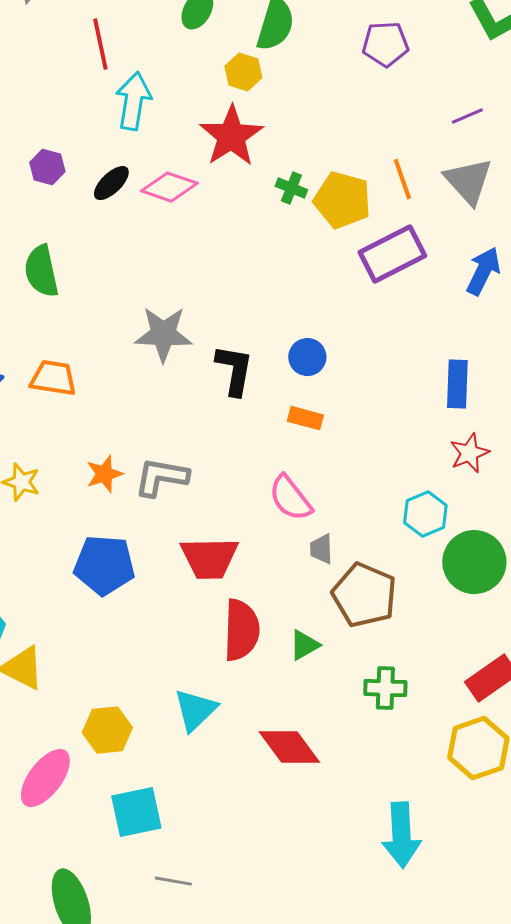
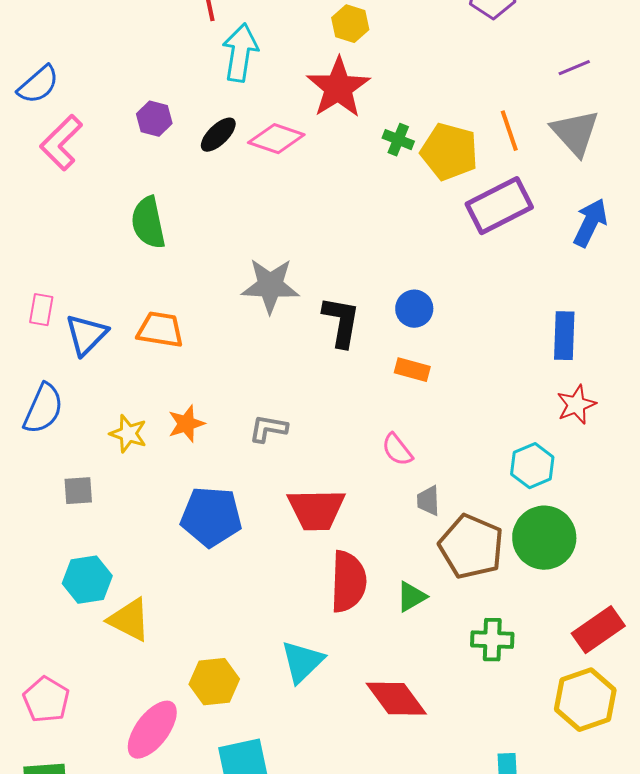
orange star: (104, 474) -> (186, 424), moved
gray L-shape: (161, 477) -> (268, 429), size x0.7
pink semicircle: (290, 498) -> (397, 450), size x0.7
green circle: (474, 562) -> (544, 538), moved

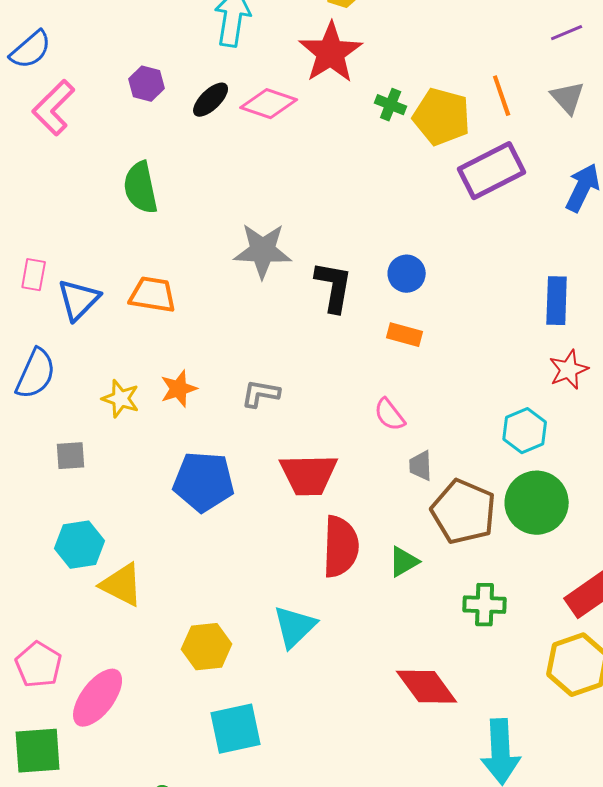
gray triangle: (575, 133) -> (568, 98), size x0.7
red diamond: (396, 699) -> (427, 687), moved
pink ellipse: (152, 730) -> (98, 698), moved

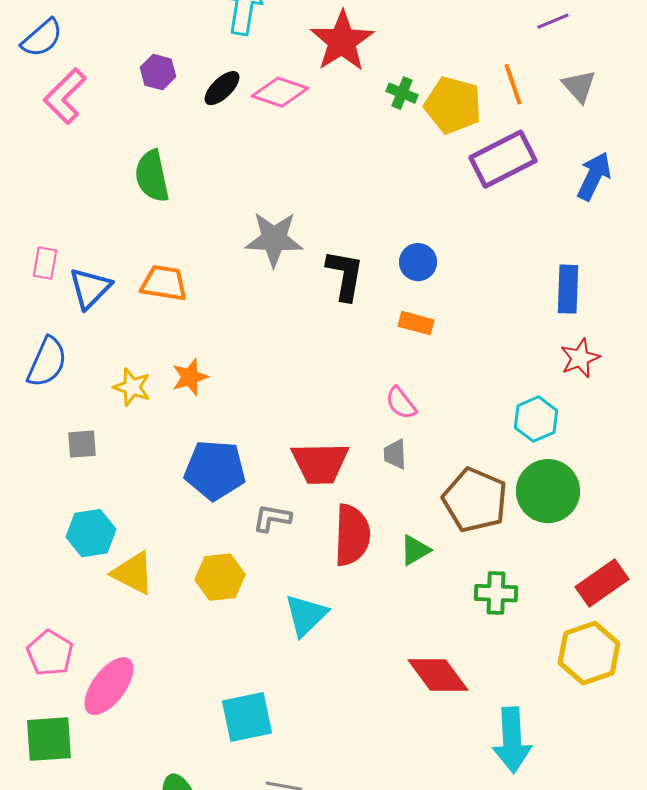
purple line: (567, 33) -> (553, 21), moved
gray L-shape: (261, 394) -> (272, 518), moved
gray trapezoid: (421, 466) -> (395, 454), moved
yellow hexagon: (207, 647) -> (220, 577), moved

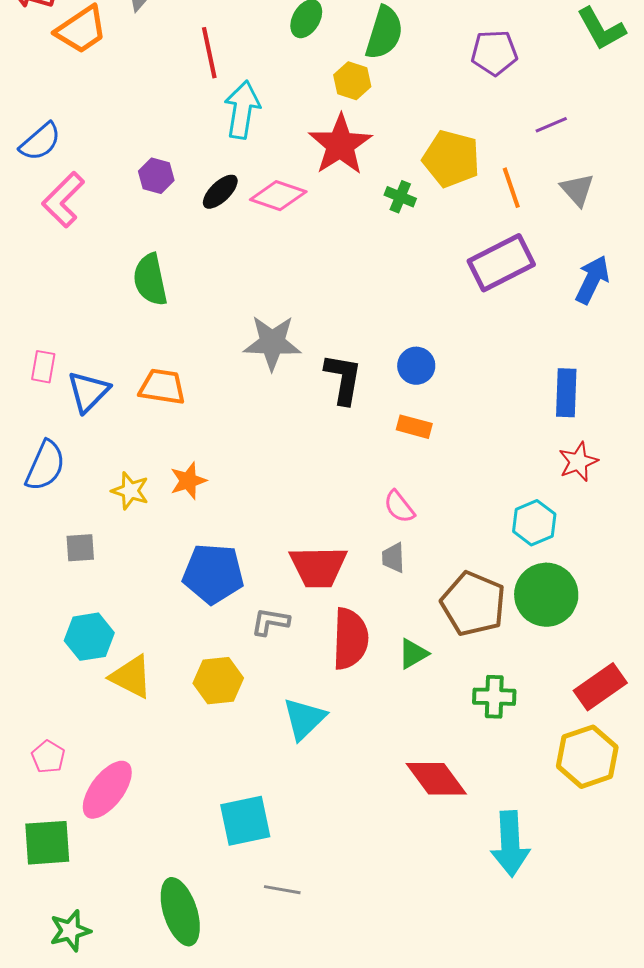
yellow pentagon: (453, 105) -> (451, 159), moved
pink pentagon: (50, 653) -> (48, 757), size x0.7

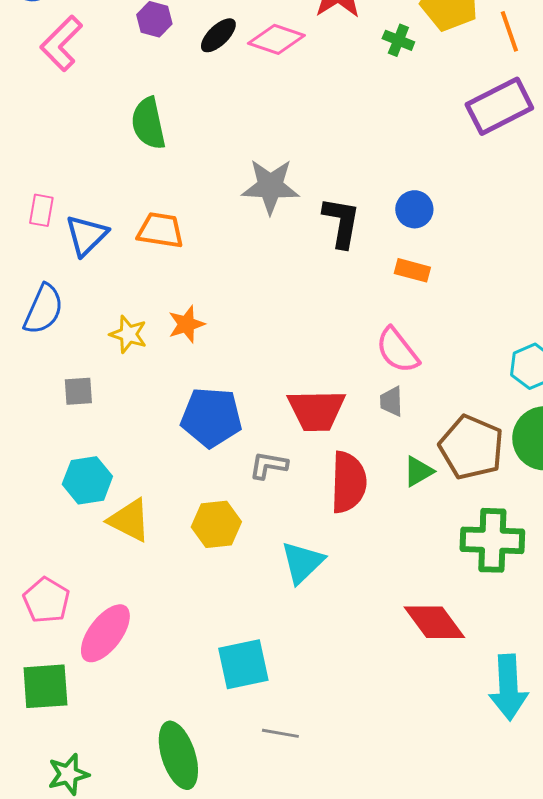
pink semicircle: (399, 507) -> (397, 350), size x1.4
green triangle: (413, 654) -> (418, 471), moved
green cross: (494, 697) -> (492, 540), size x1.5
pink pentagon: (48, 757) -> (46, 600), size x1.4

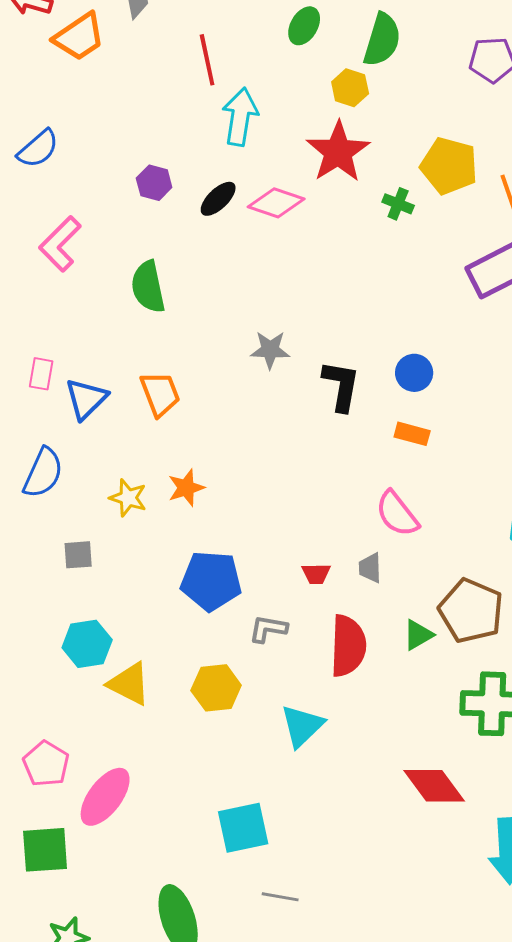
pink L-shape: (61, 43) -> (60, 244), moved
gray star: (270, 186) -> (270, 350), size x0.7
orange trapezoid: (160, 230) -> (160, 394), turned 60
gray trapezoid: (391, 401) -> (370, 568), moved
red trapezoid: (316, 410) -> (316, 574), size x0.5

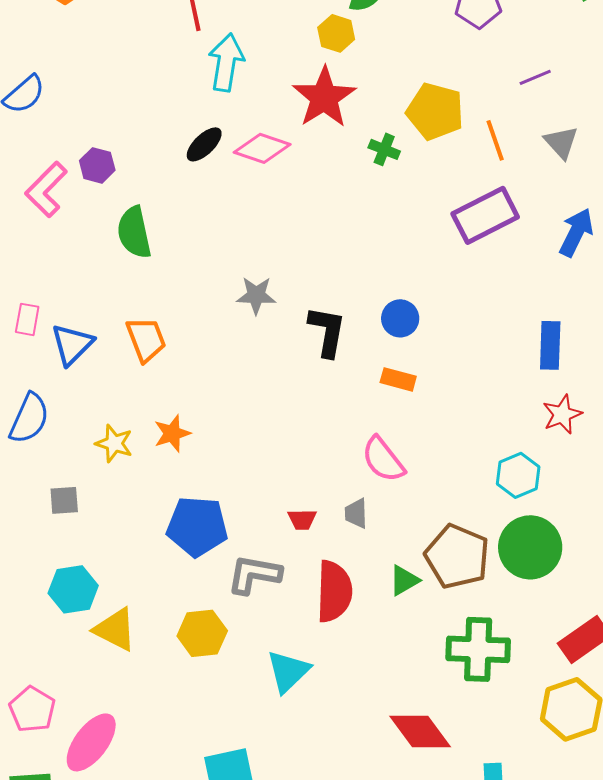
purple hexagon: (154, 183) -> (97, 165), moved
gray L-shape: (268, 629) -> (254, 574), size x1.4

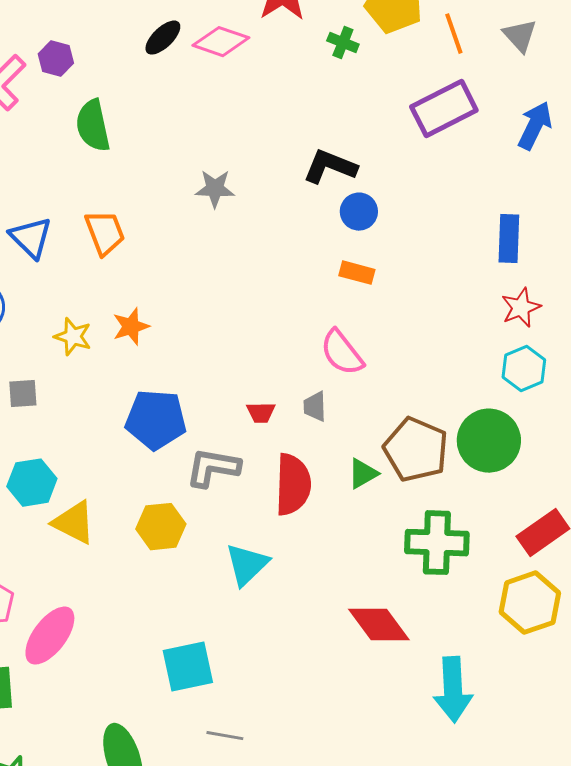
black L-shape: (327, 331) -> (330, 167), moved, turned -78
blue triangle: (72, 344) -> (31, 238), turned -30
cyan hexagon: (518, 475) -> (524, 369), moved

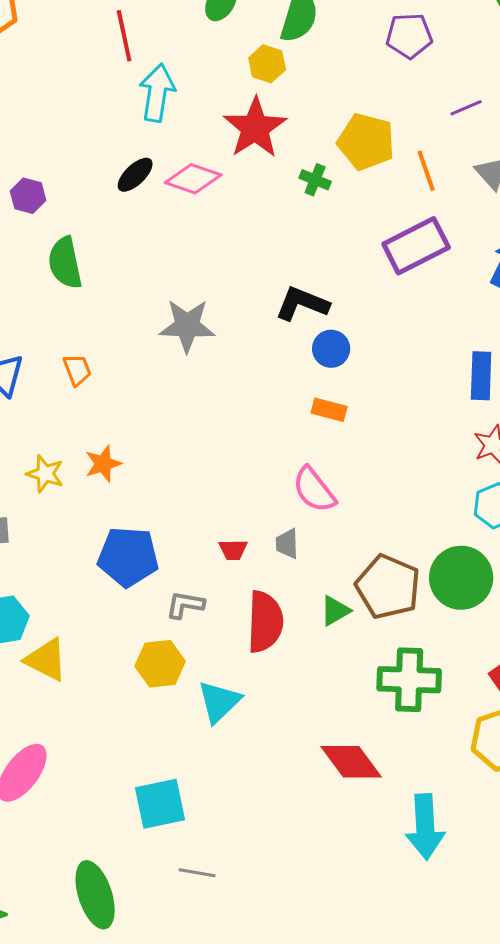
gray star: (215, 189) -> (187, 326), size x1.4
orange trapezoid: (105, 233) -> (77, 370), size x0.7
gray L-shape: (213, 468) -> (185, 605), size x0.7
yellow hexagon: (161, 527) -> (160, 664), moved

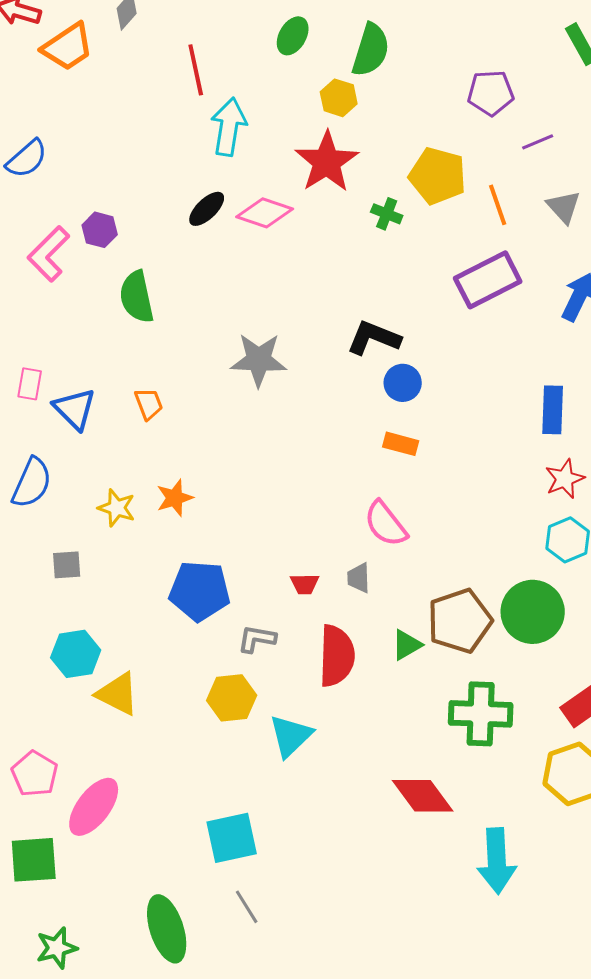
purple pentagon: (409, 36) -> (491, 93), moved
brown pentagon: (388, 587) -> (460, 621), turned 30
gray line: (197, 873) -> (247, 907), moved, turned 48

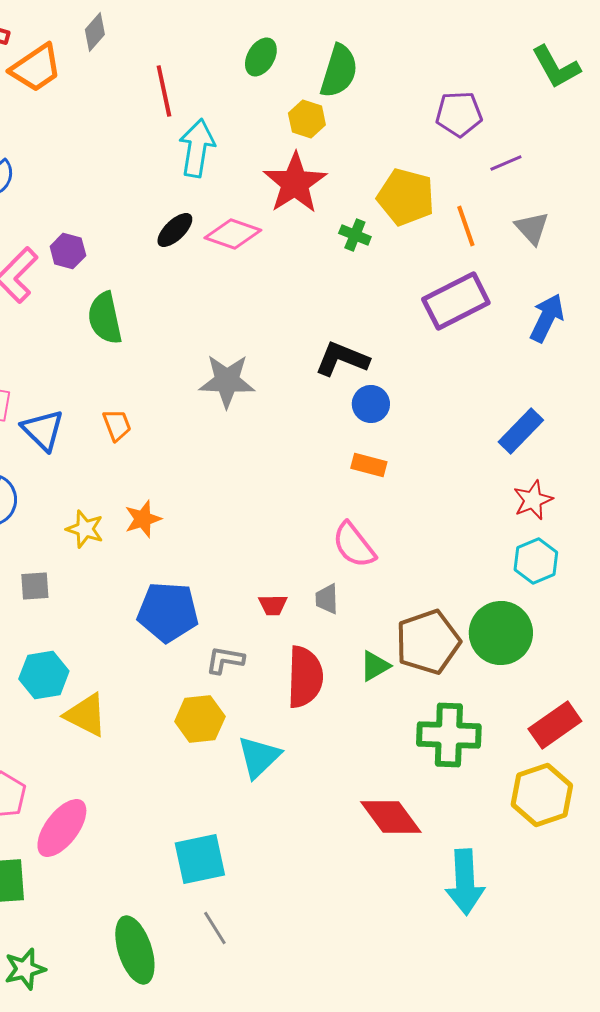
blue rectangle: (553, 410) -> (521, 431), turned 42

